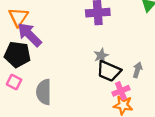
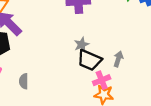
gray semicircle: (44, 92) -> (24, 81), size x0.6

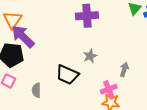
black trapezoid: (89, 60) -> (67, 75), moved

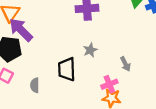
gray arrow: (124, 70) -> (125, 64), turned 136
black trapezoid: (67, 75) -> (67, 69), turned 65

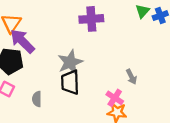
gray star: (90, 50) -> (70, 62), moved, size x1.6
pink cross: (109, 84) -> (115, 98), turned -35

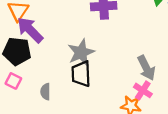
gray arrow: (131, 77) -> (146, 68), size x1.5
pink cross: (115, 98) -> (143, 90), moved

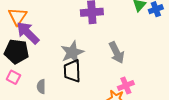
gray arrow: (146, 68) -> (117, 52), moved
pink cross: (143, 90) -> (126, 86), turned 35

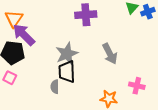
pink cross: (126, 86) -> (137, 86), moved, turned 35
gray semicircle: (41, 87) -> (55, 87), moved

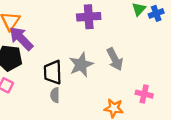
gray star: (67, 54) -> (81, 65), moved
black trapezoid: (67, 72) -> (53, 72), moved

